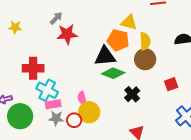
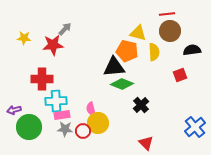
red star: (67, 34) -> (53, 45), moved
brown circle: (145, 59) -> (170, 31), moved
red square: (171, 84) -> (180, 75), moved
cyan cross: (47, 90) -> (56, 101), turned -30

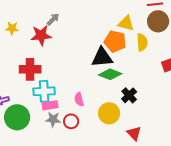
yellow circle: (98, 123) -> (109, 113), moved

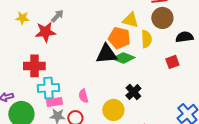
yellow star: (12, 28) -> (22, 18), moved
green diamond: (110, 74) -> (123, 58), moved

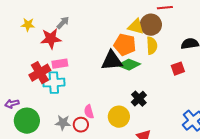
brown circle: (162, 18) -> (151, 25), moved
red cross: (34, 66) -> (40, 73), turned -30
cyan cross: (48, 88) -> (54, 83), moved
pink semicircle: (83, 96) -> (89, 112), moved
pink rectangle: (54, 102) -> (60, 64), moved

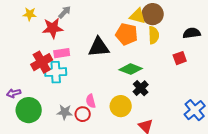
black triangle: (112, 61) -> (99, 47), moved
green diamond: (129, 65) -> (131, 69), moved

